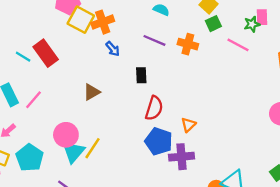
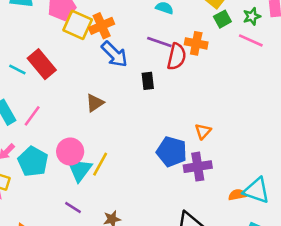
green star: (252, 24) -> (252, 16), moved
blue arrow: (113, 49) -> (114, 54), size x1.6
red semicircle: (154, 108) -> (177, 57), moved
cyan pentagon: (30, 158) -> (33, 162), moved

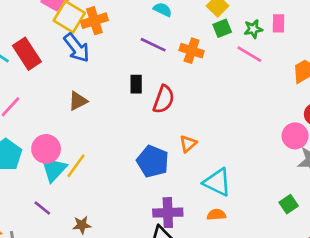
blue arrow: (114, 54) -> (77, 48), moved
red semicircle: (177, 57) -> (164, 99), moved
purple cross: (198, 167) -> (168, 213), moved
cyan triangle: (256, 190) -> (217, 182), moved

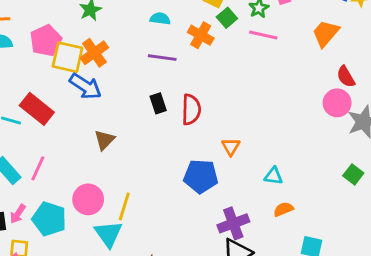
orange cross: (192, 51) -> (201, 35), moved, turned 30
cyan triangle: (54, 169) -> (108, 234), moved
cyan triangle: (217, 182) -> (273, 176), size x0.6

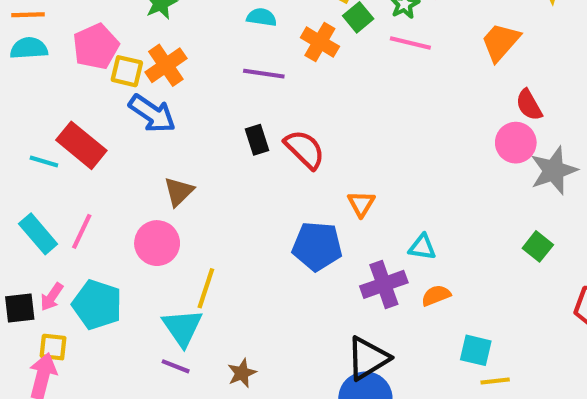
yellow square: (68, 57) -> (127, 71), size x0.7
red semicircle: (191, 110) -> (305, 149), turned -48
pink circle: (88, 199) -> (157, 243), moved
purple cross: (233, 223) -> (384, 284), moved

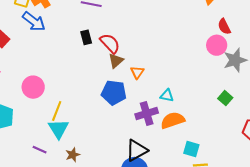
brown triangle: (179, 191) -> (116, 61), moved
orange semicircle: (436, 295) -> (173, 120), size x1.6
cyan triangle: (182, 327) -> (59, 129), moved

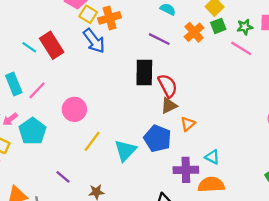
black rectangle: (86, 37) -> (144, 73), size x1.6
cyan triangle: (59, 129) -> (125, 150), moved

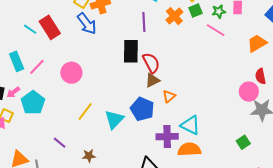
purple line: (159, 39) -> (144, 22), turned 60
pink circle: (74, 109) -> (71, 73), moved
cyan triangle: (212, 157) -> (190, 125), size x1.5

